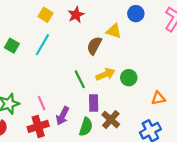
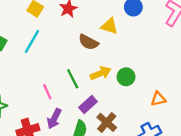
brown semicircle: (94, 46) -> (88, 42), turned -90
pink line: (42, 103) -> (47, 92), moved
purple rectangle: (94, 103) -> (88, 105), turned 49

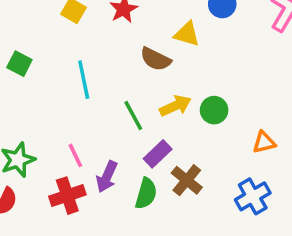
cyan line: (32, 41) -> (84, 80), moved, turned -40
pink line: (47, 92) -> (75, 155), moved

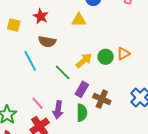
brown semicircle: (156, 59) -> (47, 42), moved
orange triangle: (264, 142) -> (123, 54), moved

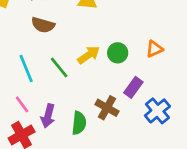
orange triangle: (123, 54) -> (154, 49), moved
cyan line: (30, 61) -> (26, 68), moved
purple rectangle: (82, 89) -> (133, 87), moved

